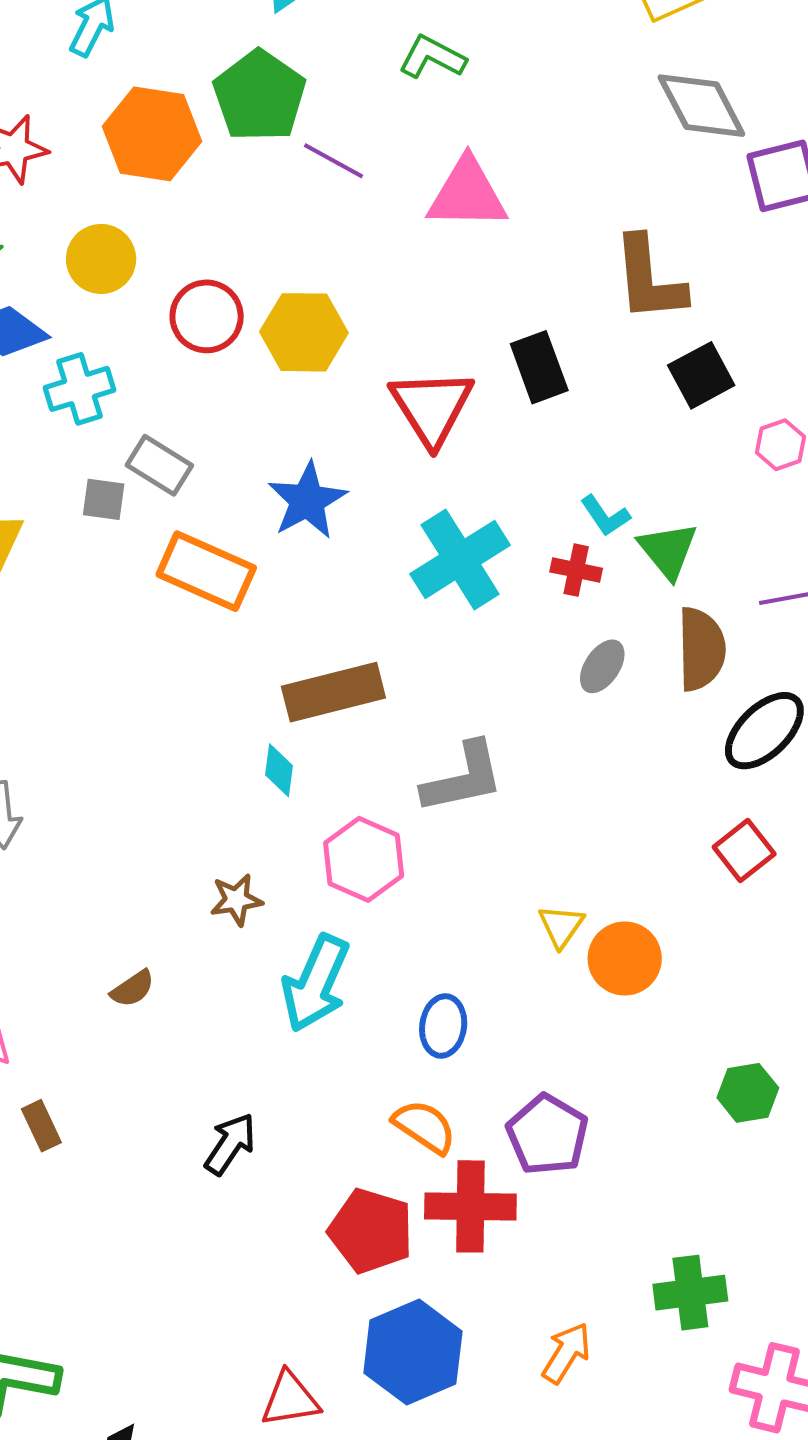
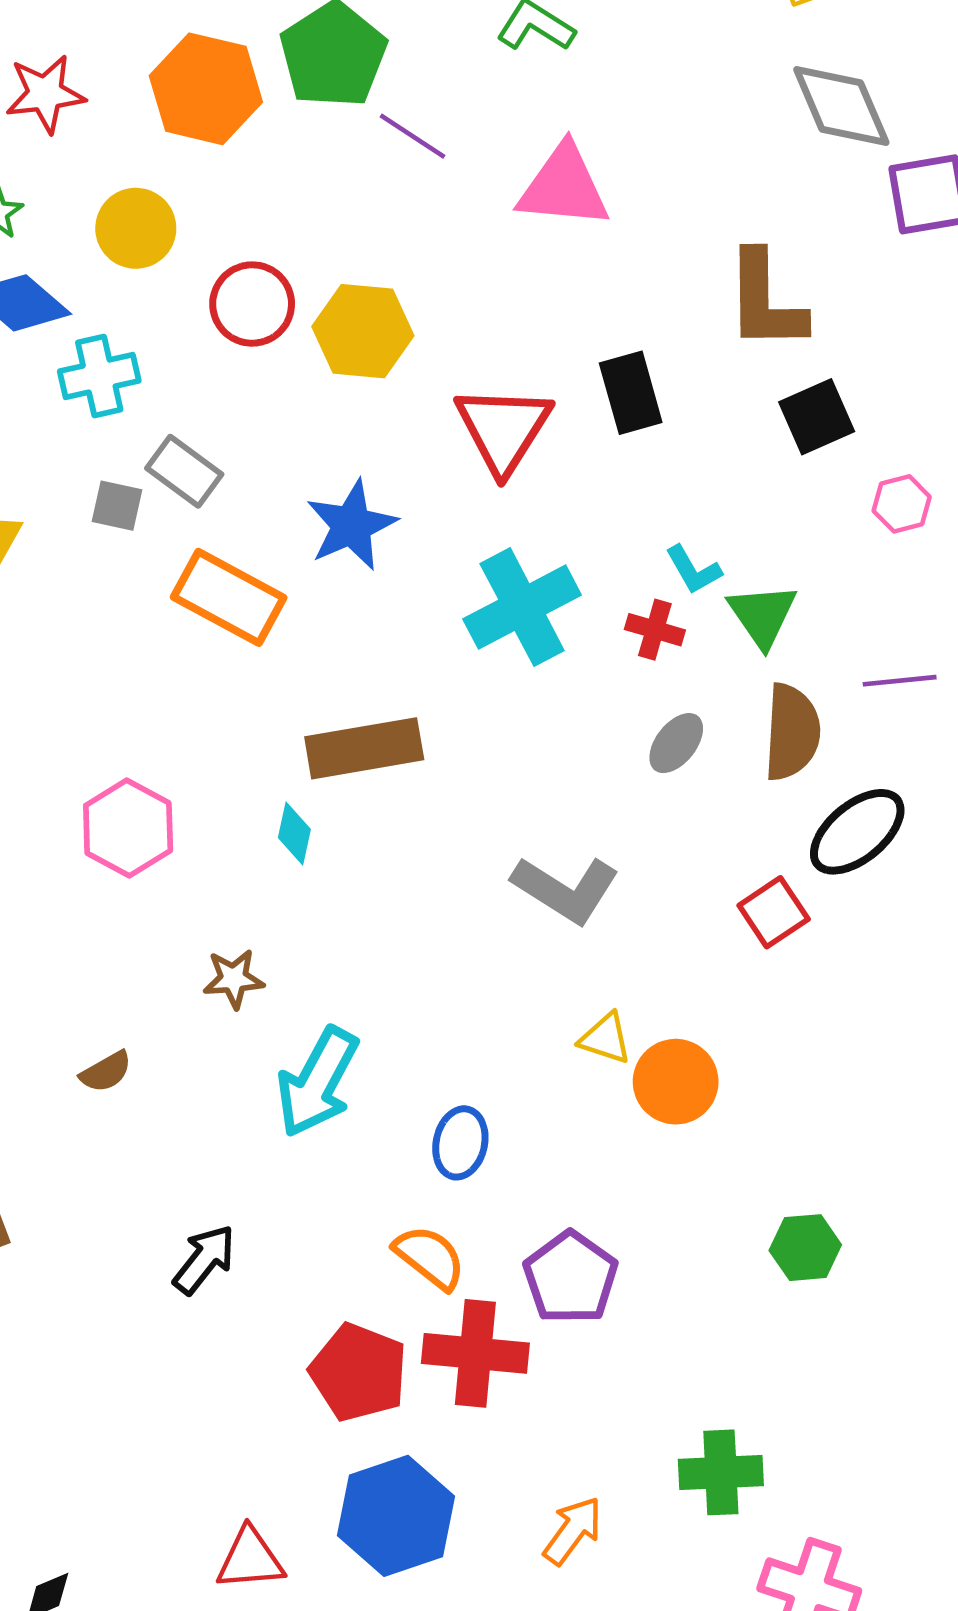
gray L-shape: (463, 778) -> (566, 889), moved, turned 40
red square: (744, 850) -> (774, 912), moved
pink hexagon: (364, 859) -> (128, 828), moved
yellow triangle: (561, 926) -> (605, 1039), turned -51

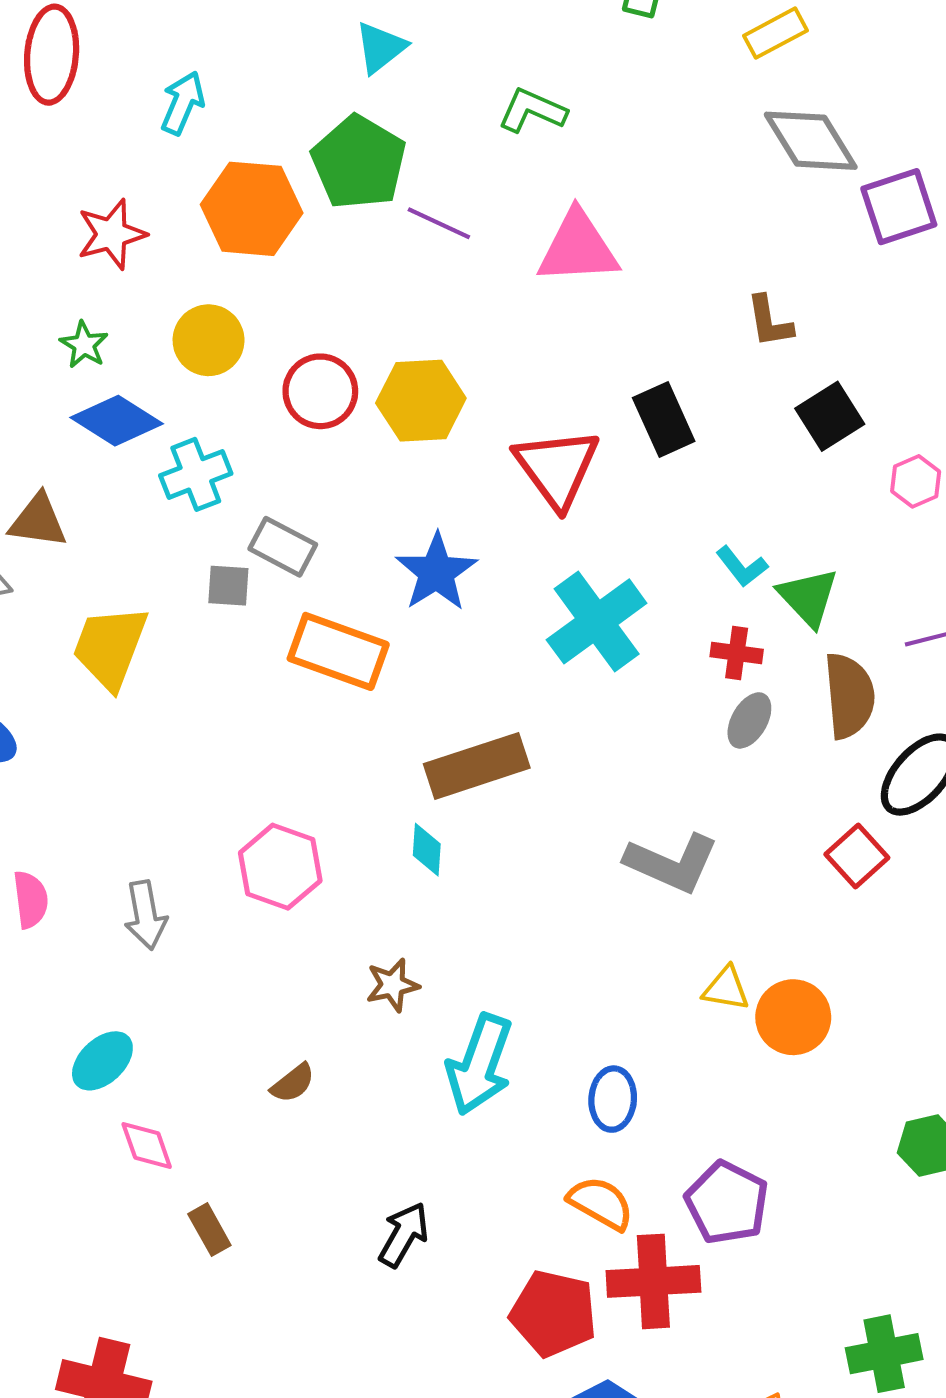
brown L-shape: (765, 301) -> (770, 321), size x0.6
red cross: (655, 630) -> (737, 653), moved

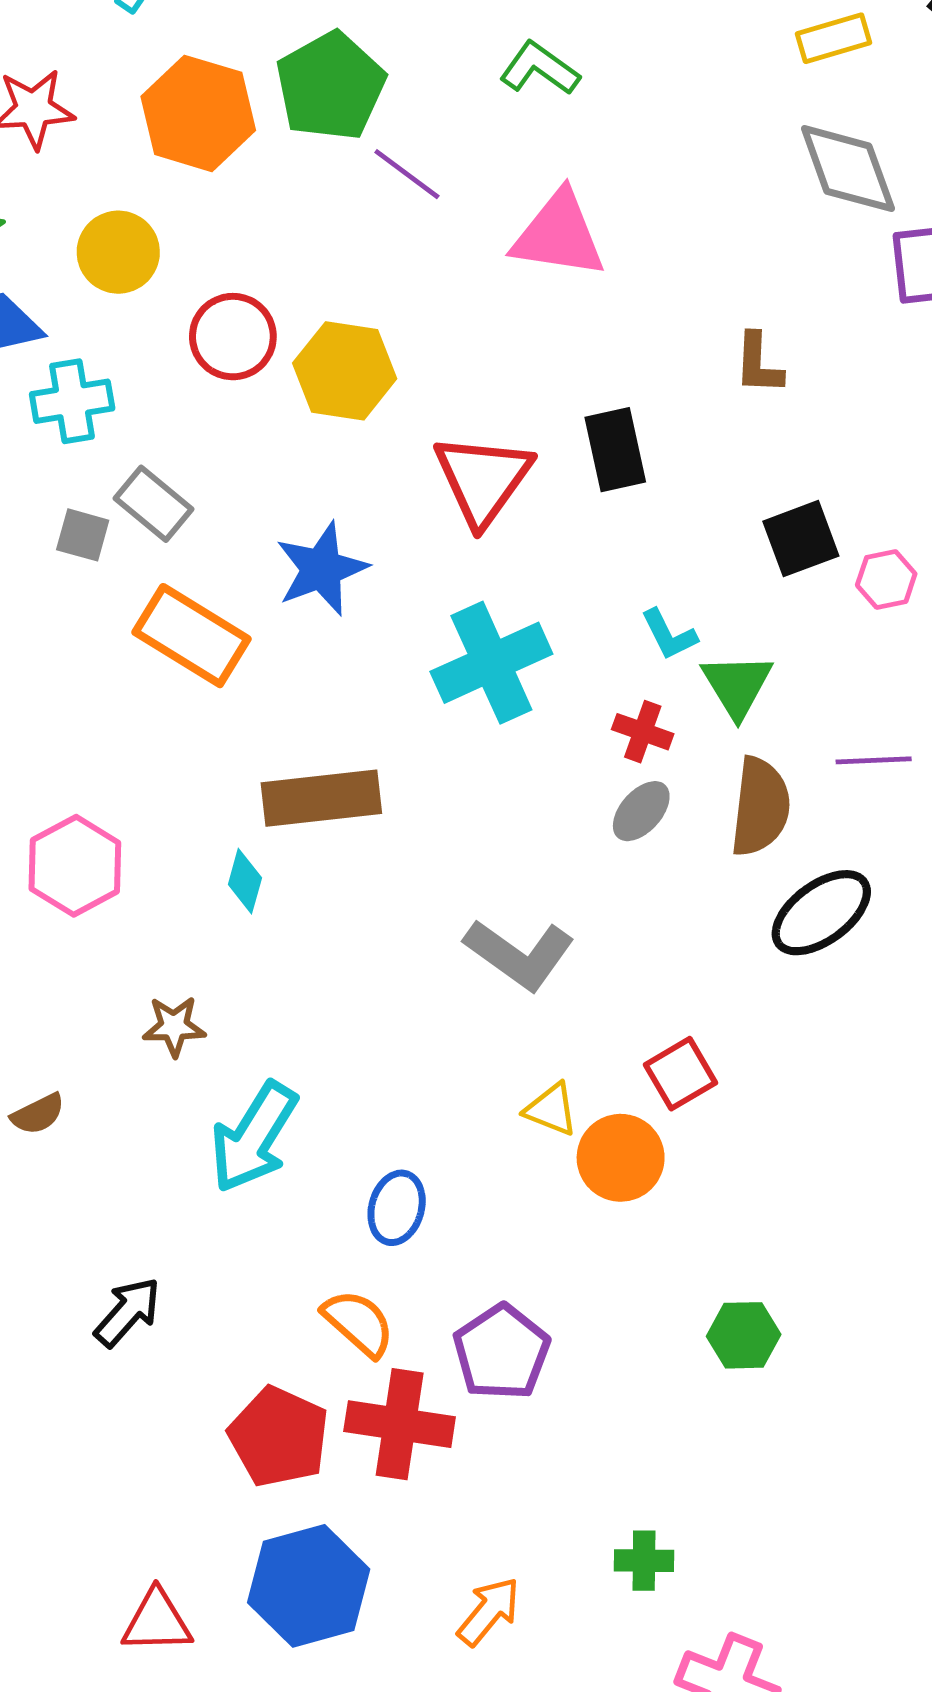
black square: (830, 416) -> (801, 539), moved
red square: (857, 856) -> (681, 1074), moved
green cross: (884, 1354) -> (644, 1561), size x0.7

